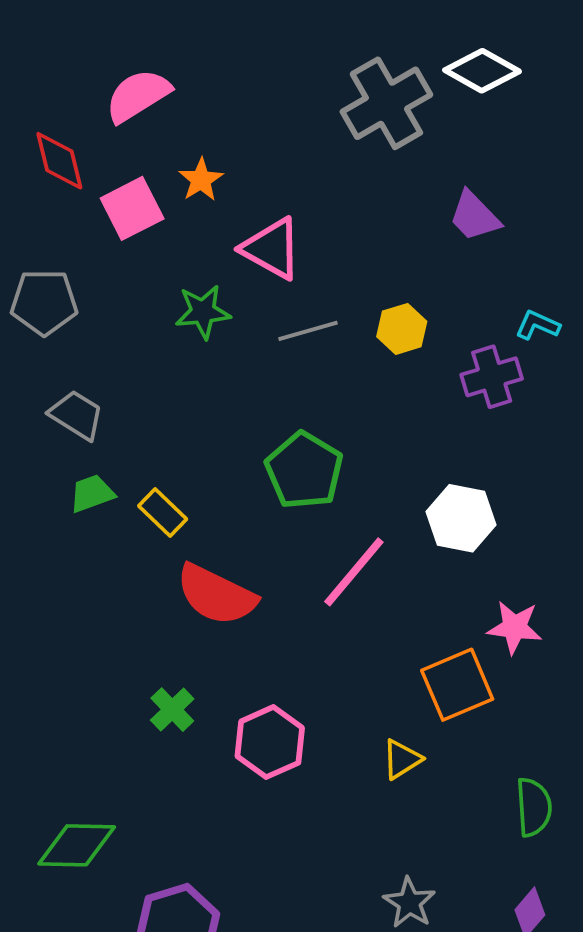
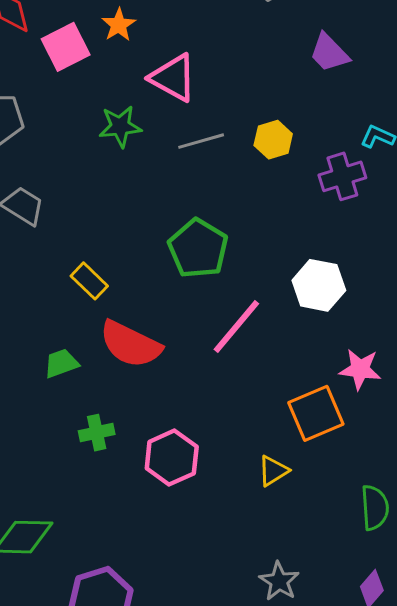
green trapezoid: (92, 493) -> (61, 363), moved
green cross: (172, 710) -> (97, 433), turned 32

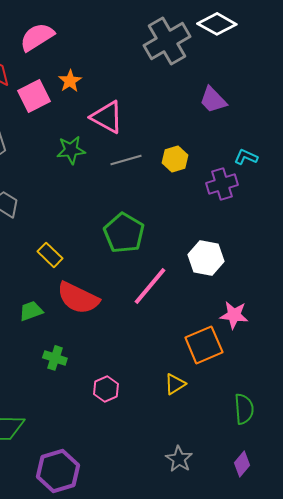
green cross: (97, 433) -> (55, 358), turned 30
pink hexagon: (172, 458) -> (106, 389), moved, size x0.7

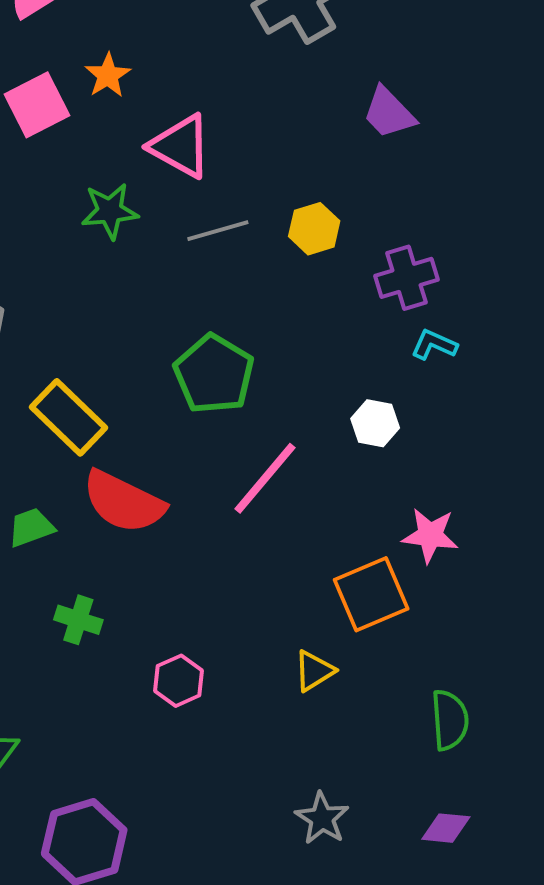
cyan L-shape: (246, 157) -> (434, 345), moved
yellow rectangle: (50, 255) -> (68, 417), size x1.5
white hexagon: (206, 258) -> (375, 423), size x0.7
purple diamond: (242, 464) -> (446, 828), turned 55

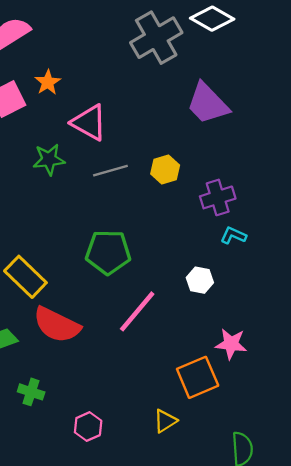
purple trapezoid: (389, 113) -> (208, 104), size x1.4
green pentagon: (214, 374) -> (108, 252), turned -30

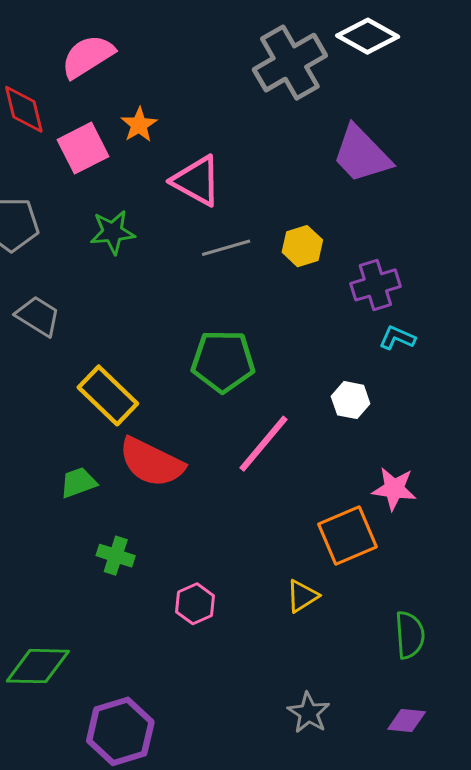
green star: (49, 159) -> (113, 232), moved

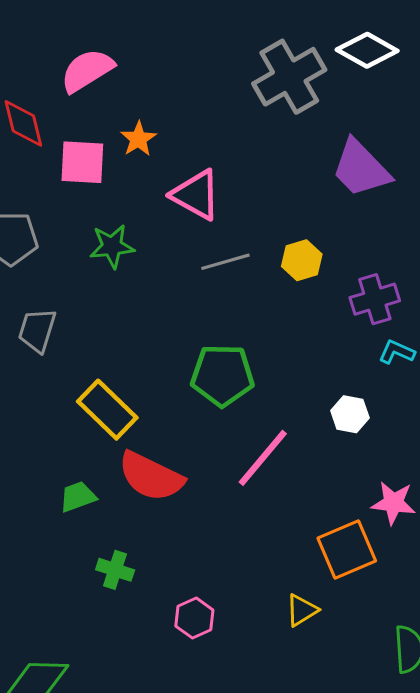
pink square: (83, 148) -> (82, 162), turned 30
gray trapezoid: (38, 316) -> (37, 330), turned -105

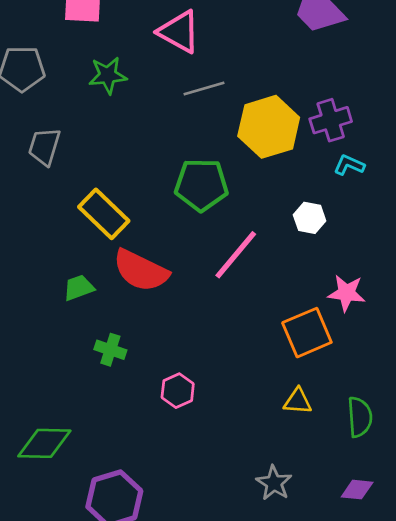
yellow hexagon: (302, 260) -> (269, 127), moved, size x1.8
yellow triangle: (302, 610) -> (298, 401), moved, turned 36

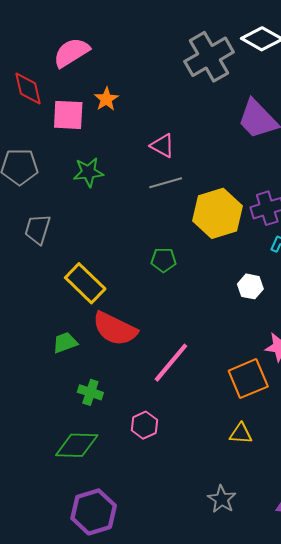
pink triangle: (179, 32) -> (162, 146), moved, size x0.7
green pentagon: (201, 185) -> (163, 260), size x0.6
pink line: (236, 255) -> (171, 363), moved
green diamond: (44, 443) -> (77, 445), moved

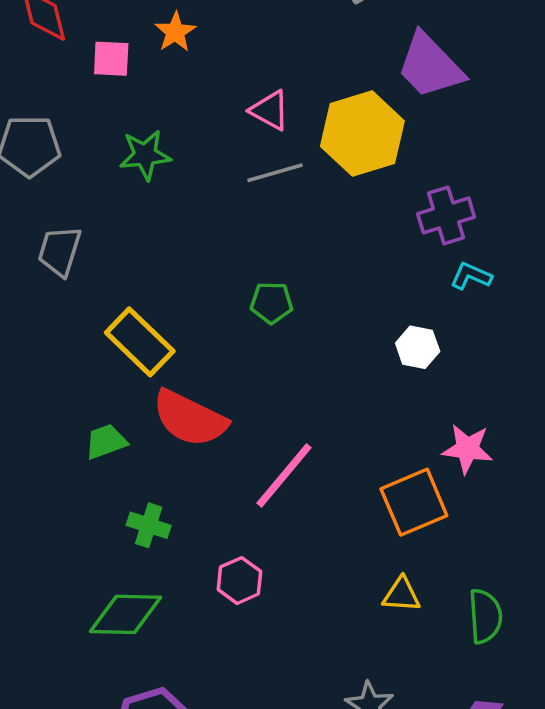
pink square: (68, 115) -> (111, 59), size x0.7
yellow hexagon: (217, 213) -> (362, 134), moved

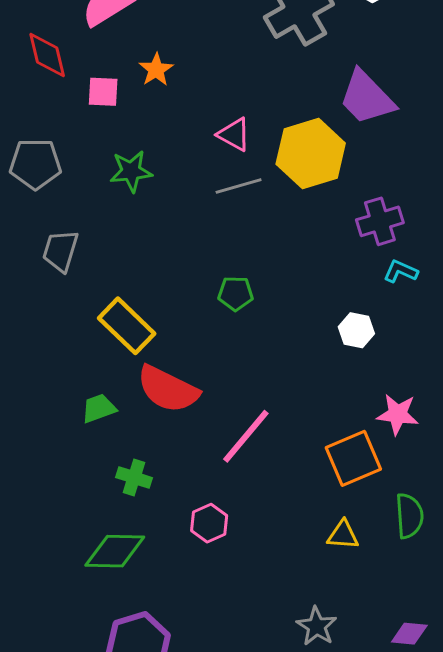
green semicircle: (485, 616) -> (409, 516), moved

